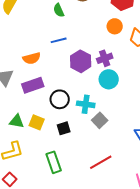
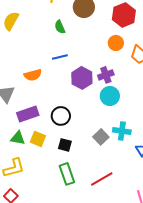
purple rectangle: (33, 85) -> (28, 114), moved
cyan cross: (86, 104) -> (122, 131), moved
black square: (64, 128) -> (65, 145), turned 32
green rectangle: (54, 162) -> (67, 174), moved

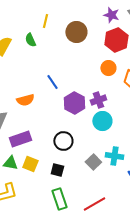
green semicircle: (60, 27) -> (30, 40), moved
blue line: (60, 57) -> (52, 82), turned 70
black circle: (61, 116) -> (63, 141), moved

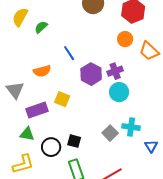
green semicircle: (30, 40) -> (41, 27), moved, turned 72
black circle: (63, 141) -> (51, 147), moved
yellow square: (30, 164) -> (62, 99), moved

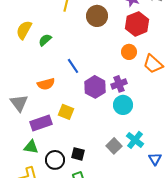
cyan cross: (131, 127) -> (135, 140), turned 30

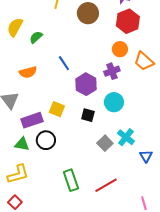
orange semicircle: (46, 84) -> (28, 72), moved
purple cross: (119, 84) -> (112, 71), moved
black square: (78, 154) -> (88, 115), moved
black circle: (55, 160) -> (46, 140), moved

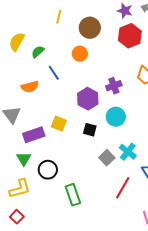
orange circle: (120, 49) -> (80, 54), moved
blue line: (64, 63) -> (54, 73), moved
black circle: (46, 140) -> (48, 170), moved
green triangle: (22, 144) -> (24, 159), turned 49
red line: (106, 185) -> (123, 188), moved, turned -30

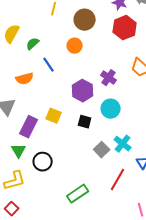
purple cross: (114, 86) -> (109, 78), turned -35
purple rectangle: (34, 135) -> (29, 127), turned -45
green rectangle: (73, 195) -> (78, 194), moved, turned 75

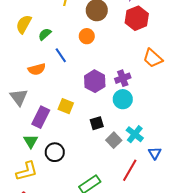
purple cross: (109, 78) -> (123, 78), moved, turned 35
black square: (85, 122) -> (97, 123), moved, turned -32

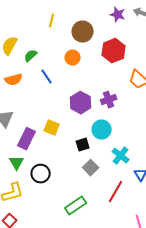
red hexagon: (137, 18) -> (114, 51), moved
orange semicircle: (37, 69) -> (14, 80), moved
cyan circle: (123, 99) -> (102, 130), moved
gray square: (114, 140) -> (91, 168), moved

